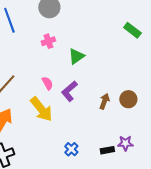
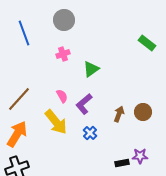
blue cross: (71, 149) -> (90, 133), moved

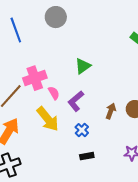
pink cross: (63, 54) -> (35, 78), moved, size x1.6
black rectangle: (122, 163) -> (87, 156), moved

